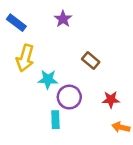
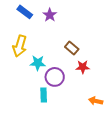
blue rectangle: (16, 23) -> (25, 12), moved
red star: (111, 100) -> (83, 67), moved

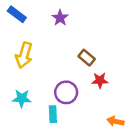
blue rectangle: (25, 12) -> (17, 14), moved
cyan star: (38, 63) -> (22, 98), moved

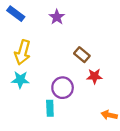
cyan star: (22, 98) -> (20, 80), moved

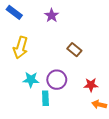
red star: (94, 76) -> (91, 85), moved
cyan star: (20, 80) -> (31, 80), moved

